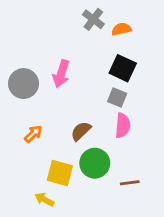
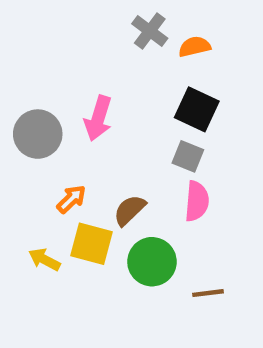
orange arrow: (33, 134) -> (71, 199), moved
yellow square: (60, 173) -> (91, 244), moved
yellow arrow: (44, 200) -> (44, 259), moved

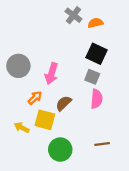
pink arrow: (98, 118) -> (51, 74), moved
green circle: (152, 262) -> (60, 150), moved

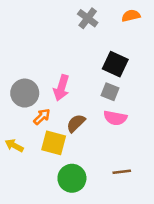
orange semicircle: (95, 23) -> (131, 16), moved
gray circle: (18, 66) -> (25, 93), moved
pink semicircle: (97, 99) -> (115, 118), turned 96
yellow arrow: (22, 128) -> (14, 145), moved

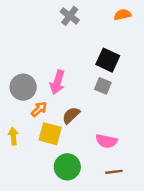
gray cross: (88, 18) -> (70, 16), moved
pink semicircle: (115, 118) -> (107, 141), moved
yellow arrow: (14, 145) -> (13, 136), turned 56
brown line: (122, 172) -> (114, 172), moved

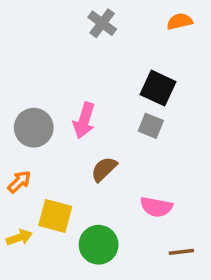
orange arrow: (39, 109) -> (19, 182), moved
yellow square: (50, 134) -> (55, 216), moved
yellow arrow: (13, 136) -> (19, 238), moved, turned 77
brown line: (114, 172) -> (181, 252), moved

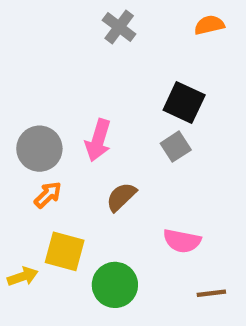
gray square: (151, 126) -> (176, 147), turned 35
orange arrow: (19, 182) -> (48, 195), moved

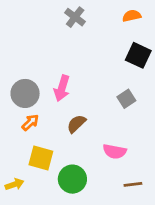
black square: (184, 103) -> (138, 55), moved
gray square: (176, 147) -> (126, 99), moved
yellow arrow: (23, 277) -> (14, 184), moved

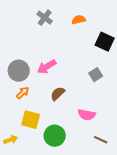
orange semicircle: (132, 16) -> (79, 20), moved
gray cross: (75, 17) -> (45, 18), moved
pink arrow: (62, 88) -> (47, 67), turned 42
brown line: (133, 184) -> (101, 140), turned 32

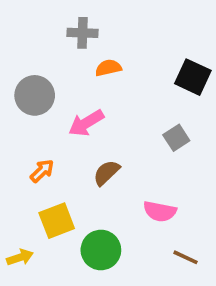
gray cross: (45, 18) -> (82, 33), turned -35
orange semicircle: (79, 20) -> (108, 68), moved
gray circle: (19, 71) -> (35, 95), moved
yellow square: (31, 120) -> (57, 221), turned -36

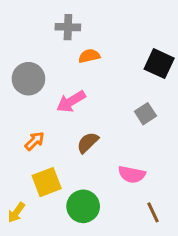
yellow arrow: (20, 257) -> (16, 212), turned 145
brown line: (186, 257) -> (153, 212), turned 40

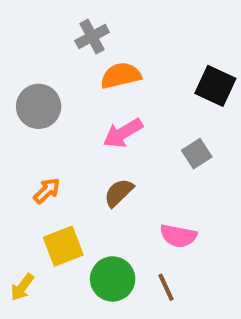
gray cross: (68, 27) -> (92, 37), turned -30
orange semicircle: (89, 56) -> (121, 76), size x1.4
pink arrow: (71, 102) -> (123, 133), moved
brown line: (153, 212) -> (166, 287), moved

